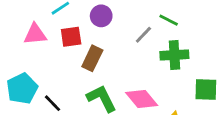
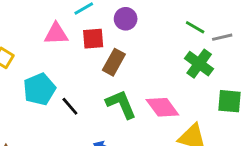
gray line: (143, 35) -> (222, 37), moved, turned 30
green cross: (174, 55) -> (199, 64), turned 36

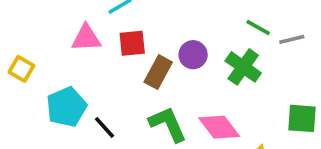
purple circle: (126, 19) -> (193, 55), moved
green cross: (199, 64) -> (243, 67), moved

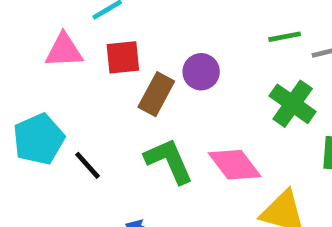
green line: (258, 28) -> (285, 37), turned -40
green cross: (243, 67) -> (293, 104), moved

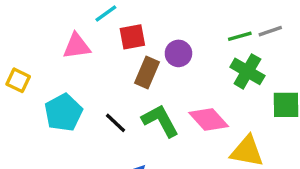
green line: (285, 37) -> (240, 36), moved
red square: (123, 57) -> (132, 37), moved
black line: (88, 165) -> (116, 123), moved

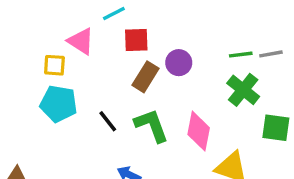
pink triangle: (77, 46) -> (81, 41), turned 32
yellow square: (18, 80) -> (54, 65), moved, turned -30
cyan pentagon: (63, 113) -> (59, 104), turned 30
pink diamond: (209, 120) -> (199, 131), turned 45

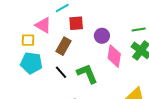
brown rectangle: (145, 77) -> (63, 46), moved
pink diamond: (199, 131) -> (114, 56), moved

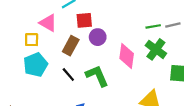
purple circle: (102, 36) -> (98, 37), moved
cyan pentagon: (31, 63) -> (36, 65), turned -30

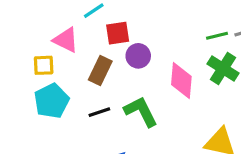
black line: (68, 75) -> (99, 112), turned -64

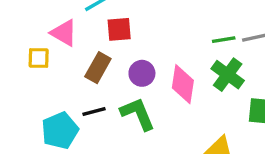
purple circle: (138, 56) -> (142, 73), moved
cyan pentagon: (52, 101) -> (60, 130), moved

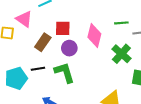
red square: (119, 29) -> (63, 28), moved
green line: (224, 40) -> (121, 23), moved
pink diamond: (183, 84) -> (94, 35), moved

